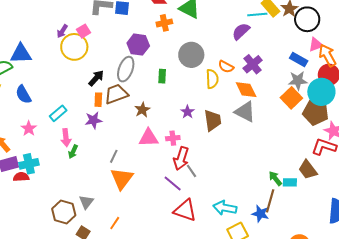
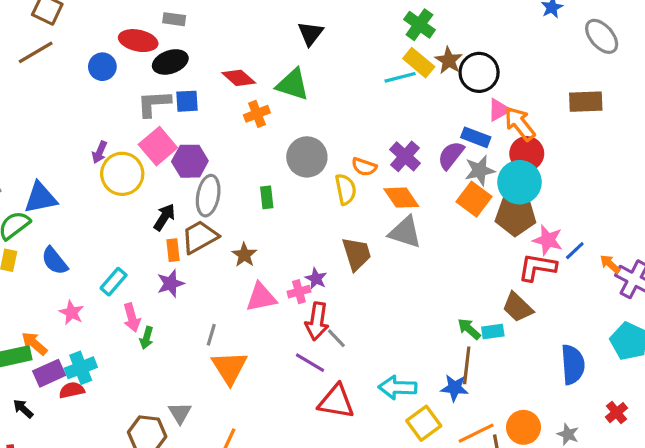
pink square: (84, 31) -> (158, 146), moved, size x1.6
purple semicircle: (241, 31) -> (451, 155), moved
purple hexagon: (138, 45) -> (190, 161), moved
purple star: (187, 112) -> (316, 279), moved

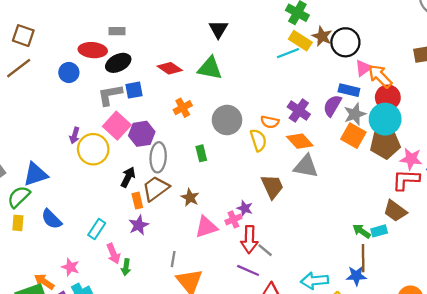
orange cross: (257, 114) -> (183, 108), moved
pink star: (72, 313) -> (70, 267), moved

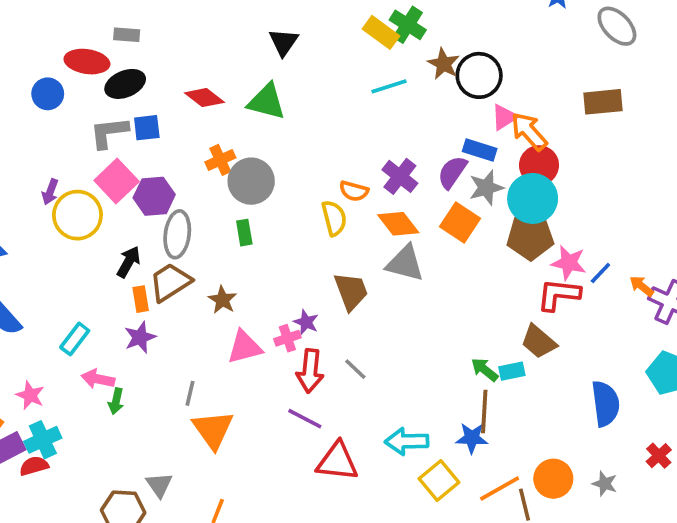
yellow rectangle: (300, 41) -> (381, 32), moved
gray circle: (227, 120) -> (251, 181), moved
orange square: (353, 136) -> (460, 222), moved
gray line: (265, 250) -> (355, 369), moved
pink arrow: (113, 254) -> (98, 379), turned 120

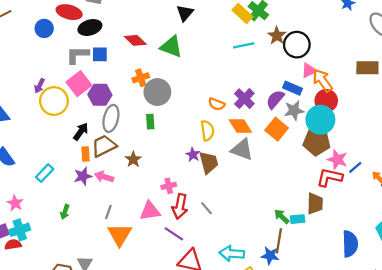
yellow semicircle: (334, 218) -> (207, 131), moved
purple star: (306, 322) -> (193, 155), moved
brown trapezoid: (539, 342) -> (315, 204), turned -135
pink triangle: (244, 347) -> (150, 211), moved
pink arrow: (98, 379) -> (104, 177), moved

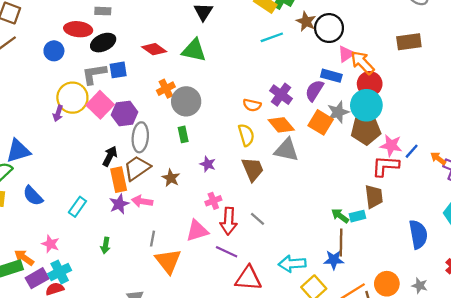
yellow circle: (54, 101) -> (72, 98), moved
gray star: (294, 110) -> (338, 112), moved
orange rectangle: (86, 154) -> (119, 180), size x1.5
purple star: (193, 155) -> (208, 164), moved

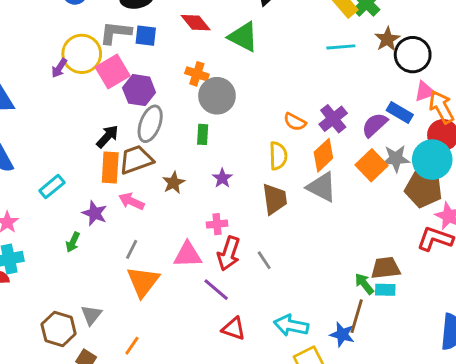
orange cross: (166, 89) -> (197, 74), turned 30
orange diamond: (281, 125) -> (323, 155), turned 72
brown trapezoid: (374, 197) -> (386, 268), moved, turned -105
purple star: (119, 204) -> (95, 213), moved, turned 30
red triangle: (248, 278) -> (234, 329), size x0.7

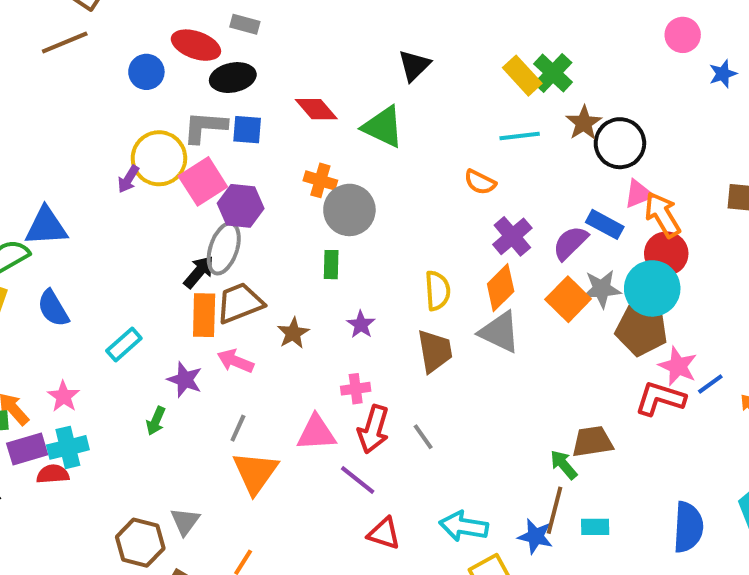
orange semicircle: (295, 122) -> (480, 182), moved
gray ellipse: (150, 124) -> (224, 248), moved
cyan rectangle: (385, 290) -> (595, 527), moved

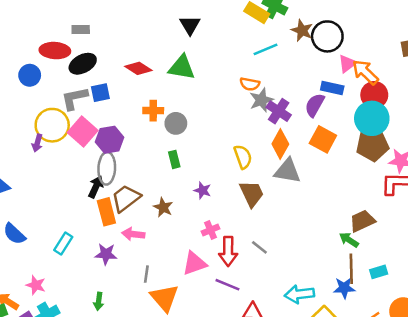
gray circle: (349, 210) -> (176, 123), size x0.7
gray star: (602, 289) -> (261, 100), moved
green arrow: (156, 421) -> (99, 301), moved

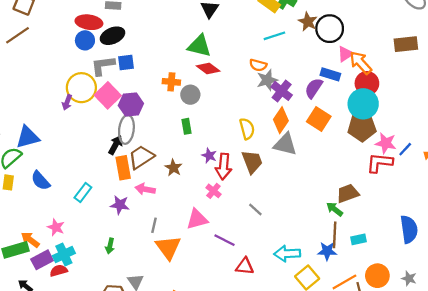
red diamond: (138, 68) -> (208, 69), moved
blue circle: (30, 75) -> (85, 40), moved
pink cross: (210, 230) -> (213, 191), turned -32
red arrow: (228, 251) -> (224, 167), moved

